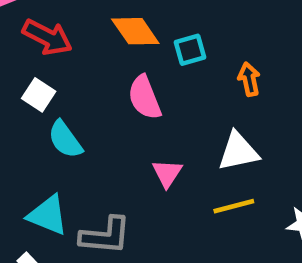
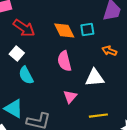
cyan square: (190, 50) -> (87, 30), moved
orange arrow: (249, 79) -> (109, 51), moved, turned -64
white triangle: (238, 151) -> (95, 78), moved

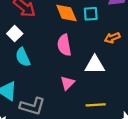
orange arrow: (109, 51) -> (112, 38), turned -48

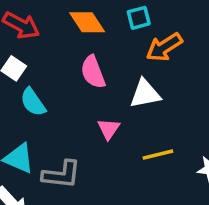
cyan square: (91, 14) -> (139, 18), moved
orange arrow: (112, 38) -> (164, 47), size x1.5

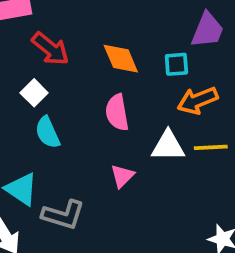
yellow line: (158, 155) -> (211, 147), moved

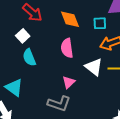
white triangle: (168, 146) -> (94, 67), turned 36
gray L-shape: (63, 215) -> (59, 104), moved

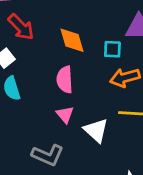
white triangle: (94, 67) -> (96, 130), moved
pink triangle: (69, 82) -> (65, 114), moved, turned -32

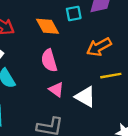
cyan square: (112, 49) -> (74, 13), moved

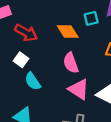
pink triangle: (56, 90) -> (79, 89), size x1.5

